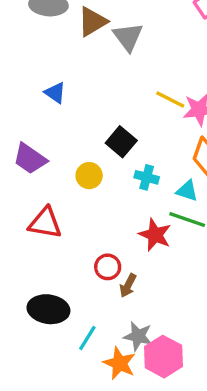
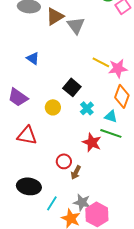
cyan cross: (147, 177) -> (87, 108), turned 32

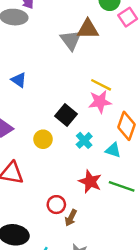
brown triangle: (55, 16) -> (88, 29), moved, turned 30
pink star: (118, 68) -> (100, 102), moved
green line: (111, 133) -> (122, 186), moved

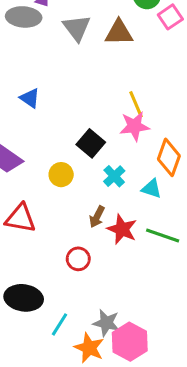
gray triangle: (71, 40) -> (77, 28), moved
yellow line: (101, 85) -> (136, 104), turned 40
brown arrow: (71, 218) -> (97, 217), moved

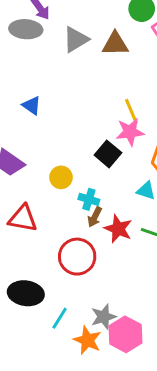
gray triangle: (77, 28) -> (76, 39), turned 36
black square: (91, 143) -> (108, 154), moved
cyan cross: (114, 176) -> (89, 199), moved, turned -30
red circle: (78, 259) -> (77, 257), size x1.6
gray star: (106, 323) -> (104, 317), turned -30

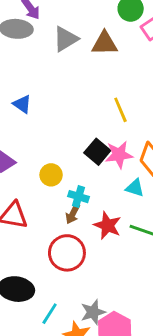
pink star: (130, 132) -> (119, 155), moved
brown arrow: (95, 217) -> (73, 214), moved

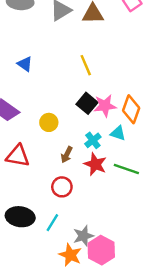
yellow line: (120, 110) -> (86, 65), moved
cyan cross: (79, 197) -> (93, 140), moved, turned 35
red circle: (67, 253) -> (62, 187), size x0.7
cyan line: (50, 314) -> (52, 223), moved

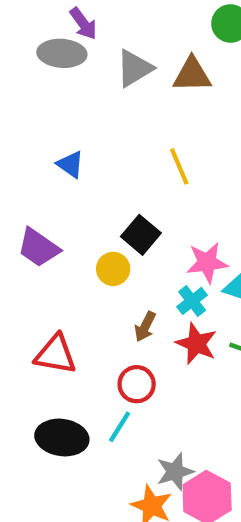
black square: (87, 103) -> (141, 235), moved
pink star: (105, 106) -> (207, 263), moved
red triangle: (18, 156) -> (55, 354), moved
cyan line: (52, 223) -> (120, 427), moved

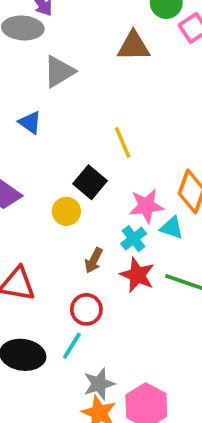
gray triangle: (134, 68) -> (59, 72), moved
yellow line: (179, 166) -> (123, 142), moved
gray star: (175, 472) -> (99, 384), moved

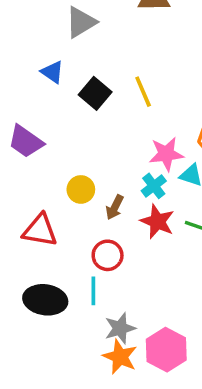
black square: (90, 182) -> (95, 93), moved
yellow circle: (66, 211) -> (81, 189), moved
cyan line: (72, 346) -> (93, 291), turned -32

